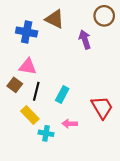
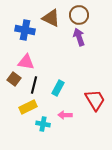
brown circle: (104, 16) -> (79, 15), moved
yellow rectangle: (30, 115) -> (28, 107), turned -72

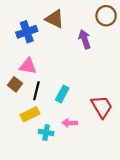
brown circle: (79, 15) -> (106, 16), moved
blue cross: (25, 30) -> (27, 32), turned -30

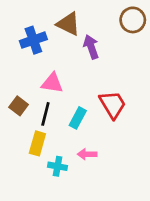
purple arrow: (85, 39) -> (91, 47), moved
pink triangle: (28, 66) -> (52, 83), moved
red trapezoid: (102, 107) -> (113, 105), moved
yellow rectangle: (30, 114) -> (37, 143), turned -48

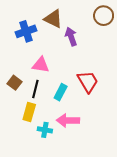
pink arrow: (87, 154) -> (68, 120), size x1.5

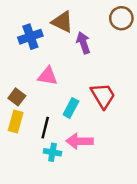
black line: (35, 89) -> (45, 128), moved
yellow rectangle: (29, 112) -> (16, 122), moved

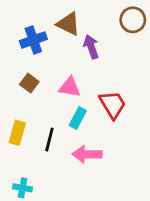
pink triangle: (48, 76) -> (70, 87), moved
brown square: (17, 97) -> (29, 83), moved
cyan cross: (53, 152) -> (23, 188), moved

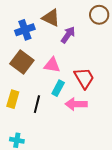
purple arrow: (91, 47) -> (68, 35), turned 54
brown square: (29, 83) -> (22, 62), size x1.6
pink arrow: (87, 154) -> (76, 104), moved

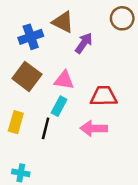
red trapezoid: (84, 78) -> (104, 96), turned -60
cyan rectangle: (58, 88) -> (59, 106), moved

